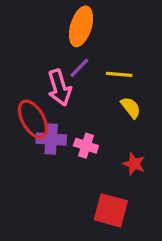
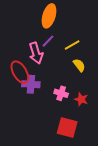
yellow line: (119, 74) -> (72, 45), turned -35
pink cross: (86, 146) -> (61, 93), moved

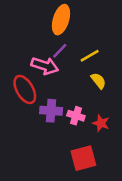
pink arrow: (36, 53) -> (45, 66), turned -55
purple cross: (31, 84) -> (51, 111), moved
red square: (67, 127) -> (83, 158), turned -30

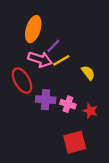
orange ellipse: (61, 20) -> (33, 29), moved
yellow line: (90, 56) -> (61, 60), moved

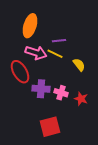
purple line: (53, 46) -> (59, 41), moved, turned 40
yellow line: (61, 60) -> (55, 54), turned 56
red square: (75, 142) -> (50, 127), moved

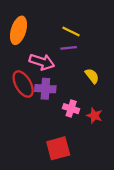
orange ellipse: (30, 26) -> (18, 30), moved
yellow line: (55, 54) -> (71, 32), moved
purple cross: (41, 89) -> (45, 89), moved

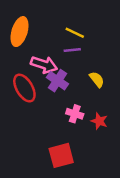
purple cross: (45, 89) -> (58, 81), moved, turned 30

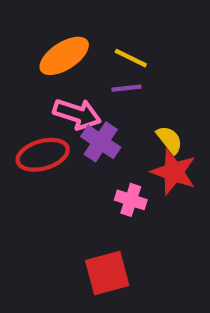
orange ellipse: (20, 32) -> (64, 56), moved, turned 40
red ellipse: (24, 88) -> (43, 155), turned -76
red star: (99, 121) -> (174, 172), moved, size x1.5

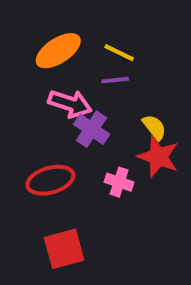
red ellipse: (43, 155) -> (50, 180), moved
red square: (107, 273) -> (64, 249), moved

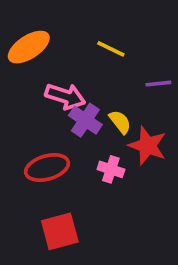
orange ellipse: (58, 51) -> (29, 47), moved
purple line: (115, 80) -> (158, 84), moved
yellow semicircle: (154, 127) -> (120, 122), moved

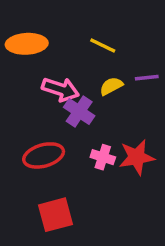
orange ellipse: (29, 47) -> (27, 44), turned 30
yellow semicircle: (120, 122) -> (111, 86), moved, turned -80
red star: (147, 146) -> (137, 157), moved, turned -30

